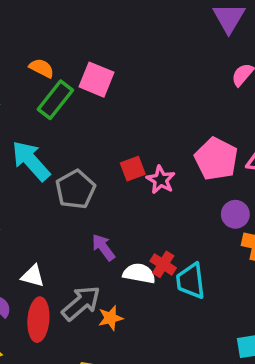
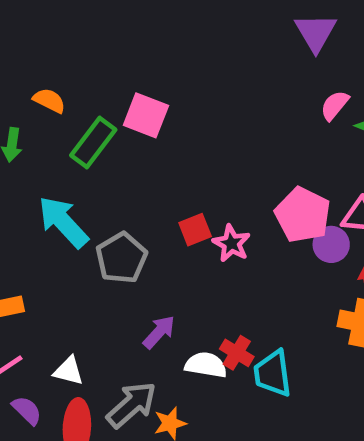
orange semicircle: (42, 68) -> (49, 100), moved
purple circle: (235, 214) -> (331, 244), moved
purple arrow: (103, 247) -> (159, 332), turned 80

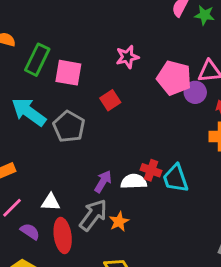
pink square: (146, 115) -> (68, 73), moved
pink star: (231, 243) -> (127, 57), moved, turned -30
purple arrow: (159, 332) -> (103, 182), moved

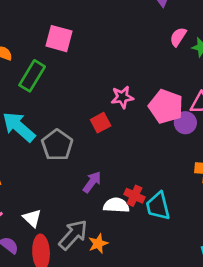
pink star: (127, 57) -> (122, 97), moved
pink square: (68, 73) -> (59, 39), moved
purple arrow: (103, 182) -> (92, 182), moved
white triangle: (51, 202) -> (32, 218), turned 36

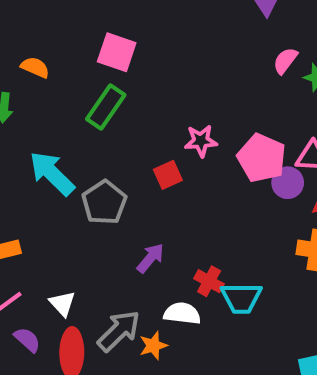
green rectangle: (32, 76) -> (106, 107), moved
white semicircle: (116, 205) -> (182, 313), moved
cyan trapezoid: (158, 206) -> (241, 298), turned -80

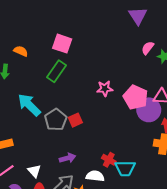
red square: (168, 175) -> (75, 120), moved
purple circle: (288, 183) -> (149, 110), size x1.5
purple arrow: (150, 258) -> (68, 158), moved, turned 35

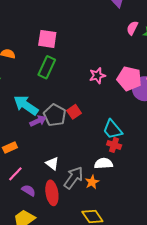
purple arrow: (68, 158) -> (38, 121), moved
cyan trapezoid: (125, 168) -> (113, 130), moved, turned 60
white triangle: (34, 171) -> (52, 164), moved

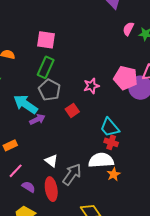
pink star: (97, 76) -> (91, 86), moved
gray pentagon: (55, 115) -> (49, 90), moved
white semicircle: (104, 163) -> (101, 160), size x1.4
orange star: (92, 182) -> (114, 174), moved

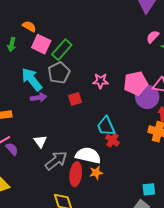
pink square: (46, 40) -> (41, 44), moved
pink pentagon: (126, 78) -> (136, 83), turned 30
red cross: (111, 142) -> (112, 140), moved
purple semicircle: (29, 187) -> (12, 149), moved
red ellipse: (51, 189) -> (76, 174), moved

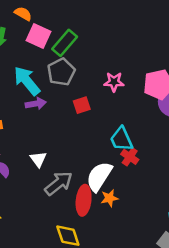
white semicircle: (88, 155) -> (99, 176), turned -70

